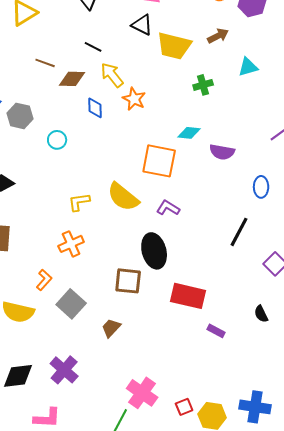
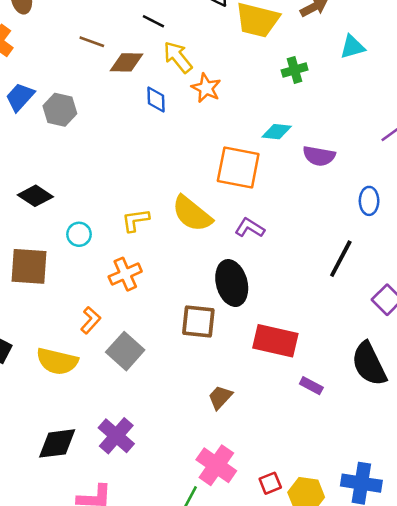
cyan circle: (57, 140) -> (79, 234), moved
black semicircle: (261, 314) -> (369, 364), size x2.0
brown trapezoid: (111, 328) -> (220, 397), moved

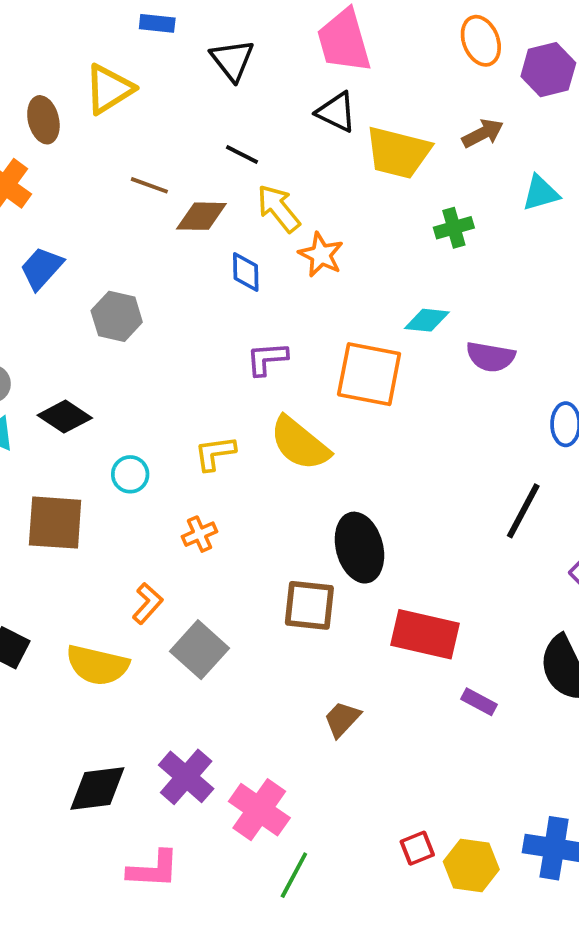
gray hexagon: (60, 110) -> (117, 316), moved
purple L-shape: (250, 228) -> (267, 359), moved, turned -36
orange cross: (125, 274) -> (200, 534), size x0.7
pink cross: (216, 465) -> (259, 810), moved

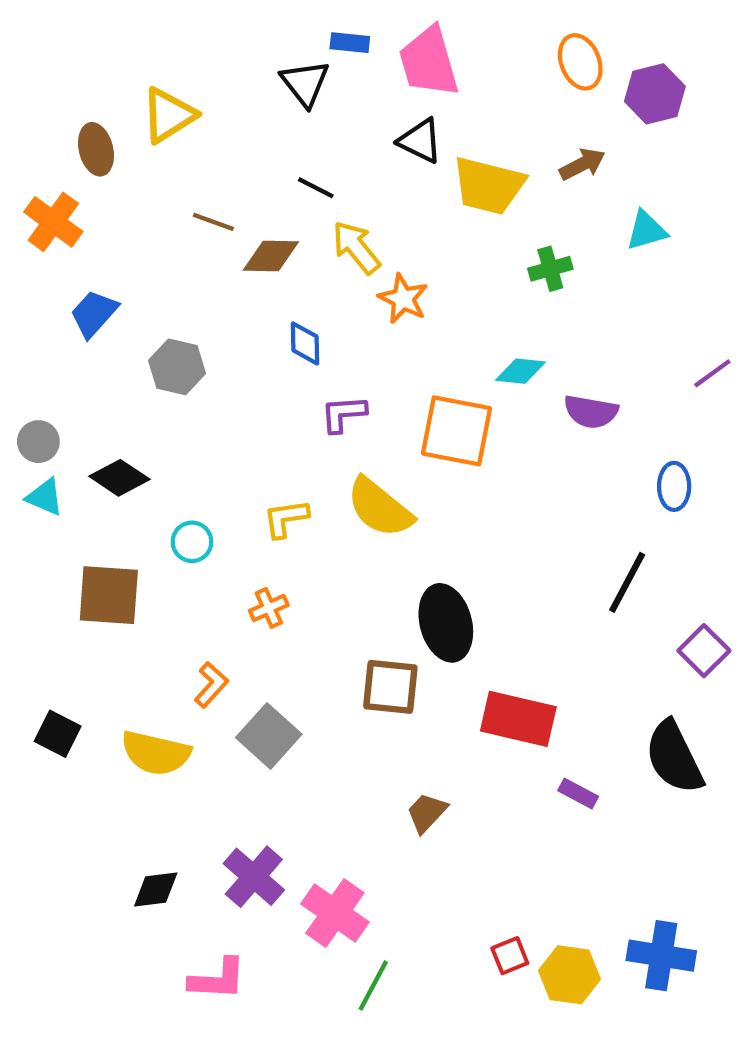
blue rectangle: (157, 23) -> (350, 43), moved
blue diamond: (246, 272) -> (305, 343), moved
black diamond: (97, 788) -> (156, 890), size x0.7

